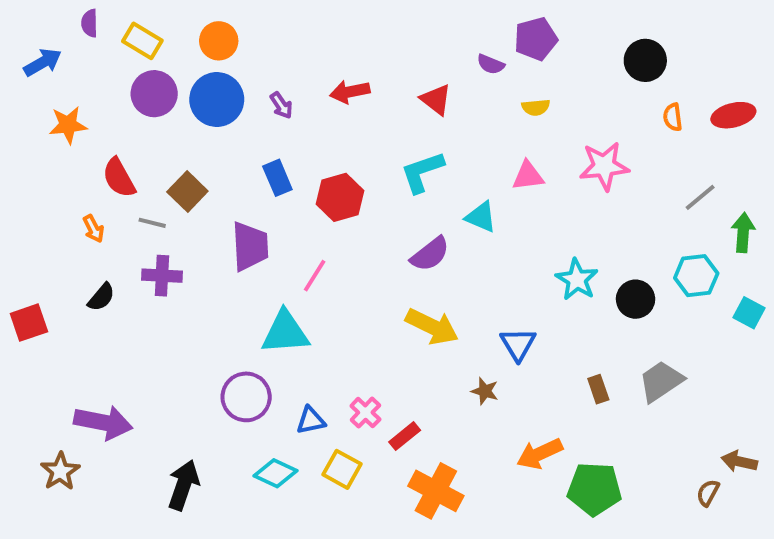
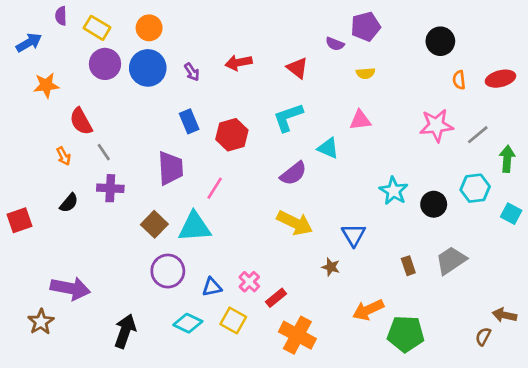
pink star: (604, 166) -> (436, 125), moved
brown square: (187, 191) -> (154, 224), moved
gray line: (152, 223) -> (104, 152), turned 42

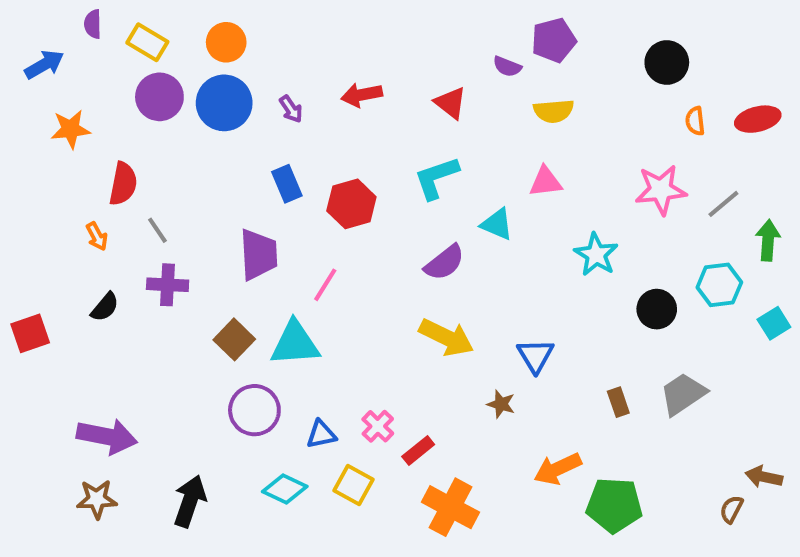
yellow semicircle: (366, 73) -> (554, 111), size x1.4
red semicircle: (81, 121) -> (123, 184), turned -140
cyan star: (394, 191) -> (596, 255), moved
cyan square: (511, 214) -> (774, 323), turned 30
brown star: (41, 322) -> (97, 499), moved, turned 30

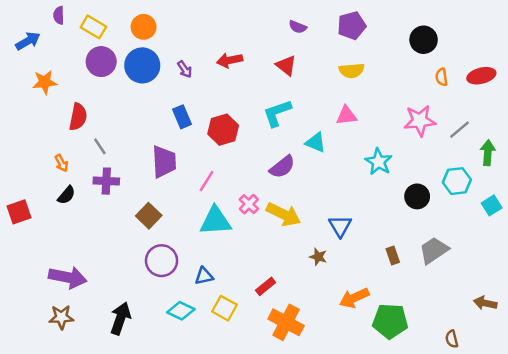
purple semicircle: (507, 67) -> (298, 27), moved
orange arrow: (97, 236) -> (61, 163), moved
cyan triangle: (295, 343) -> (215, 221), moved
pink cross: (378, 426) -> (249, 204), moved
brown semicircle: (731, 509) -> (452, 339), moved, turned -42

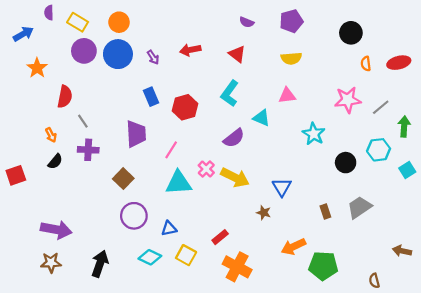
orange star: (45, 82) -> (37, 68), turned -30
cyan L-shape: (277, 113) -> (230, 93), turned -35

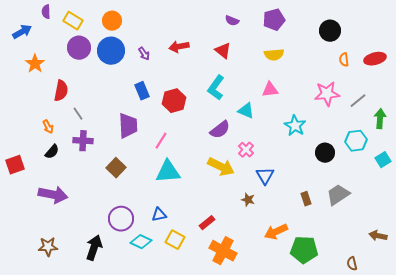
pink cross: (206, 169) -> (246, 150), moved
purple circle: (134, 216) -> (121, 219), moved
purple arrow: (56, 230) -> (53, 195), moved

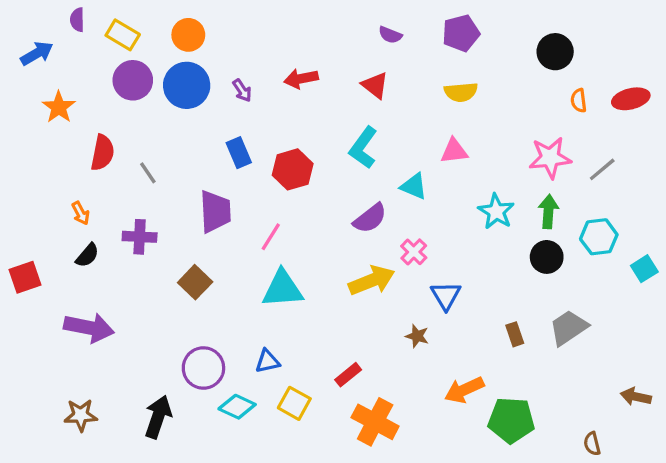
gray line: (78, 114) -> (148, 173), moved
green arrow: (380, 119) -> (548, 212), moved
yellow arrow: (221, 167) -> (372, 281), turned -48

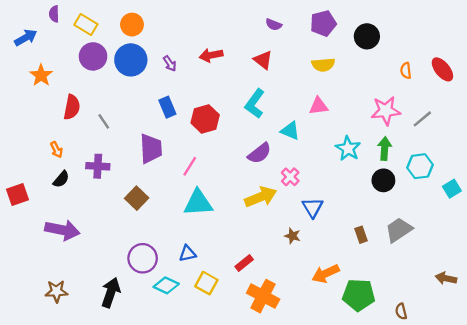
black circle: (555, 52) -> (367, 36), moved
red ellipse: (631, 99) -> (442, 69), turned 65
brown semicircle: (592, 444) -> (401, 311), moved

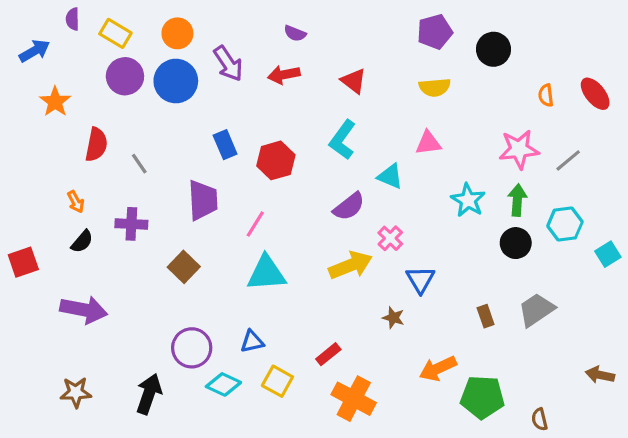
purple semicircle: (274, 25) -> (295, 33), moved
purple arrow: (170, 63) -> (228, 64), moved, size x1.6

